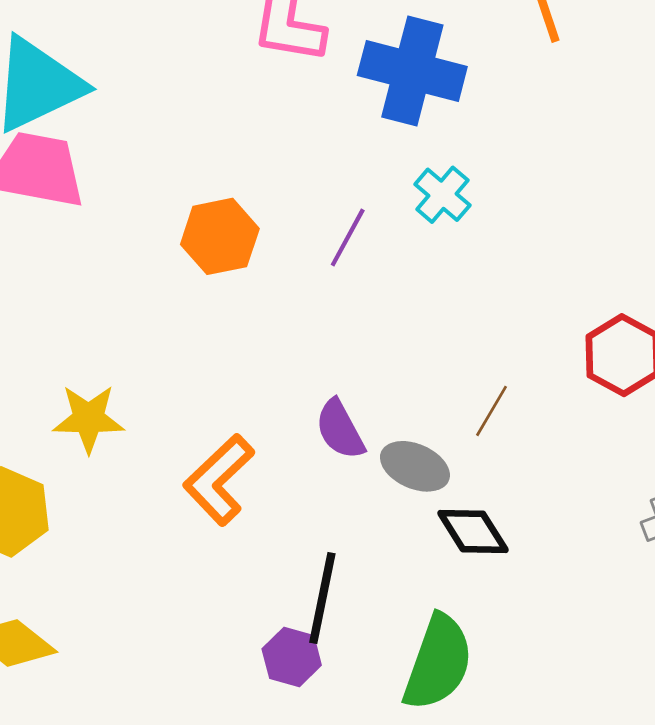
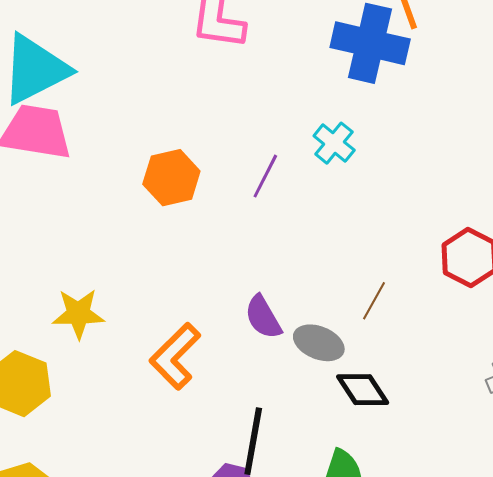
blue cross: (412, 71) -> (370, 43), moved

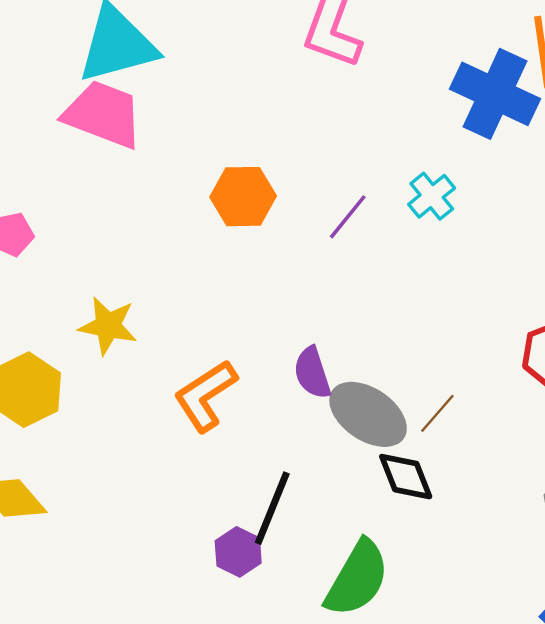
brown line: (374, 301) -> (437, 413), moved
gray ellipse: (319, 343) -> (368, 414), size x1.4

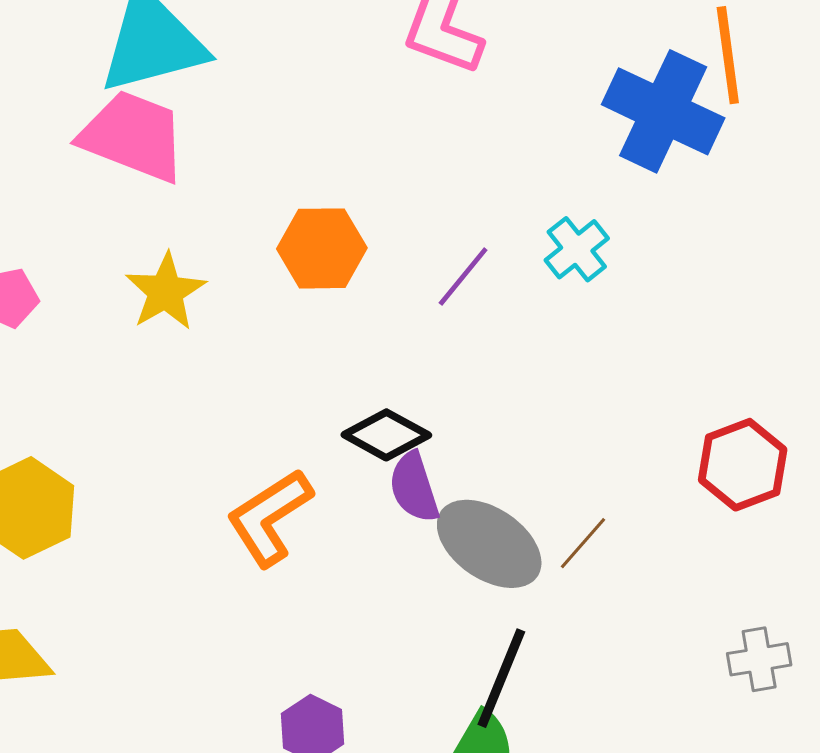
yellow star: (108, 326) -> (166, 292), moved, turned 30
black diamond: (406, 477) -> (386, 435), moved, turned -40
black line: (272, 508) -> (501, 678), moved

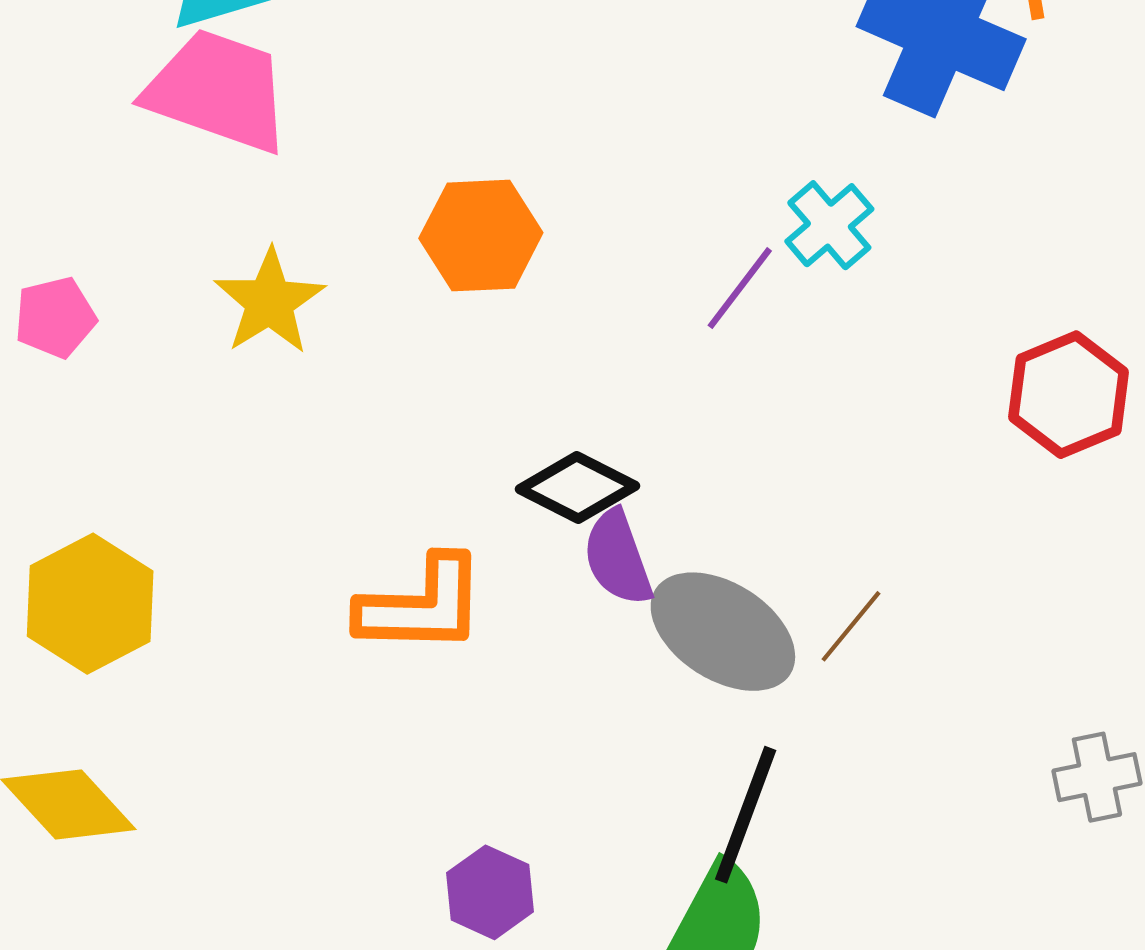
purple line: (463, 277) -> (740, 288), moved
red hexagon: (743, 465) -> (1069, 395), moved
orange L-shape: (269, 517) -> (422, 605), turned -144

